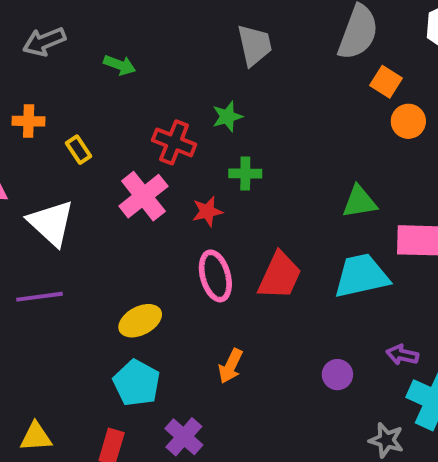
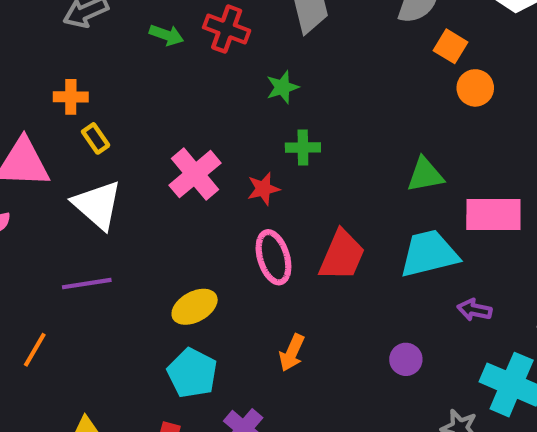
red cross: (174, 142) -> (227, 29), moved
yellow rectangle: (78, 150) -> (96, 138), moved
purple arrow: (402, 355) -> (474, 310), moved

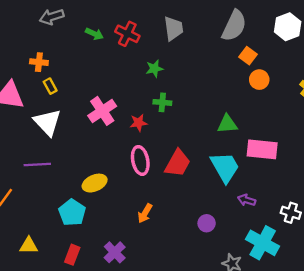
cyan trapezoid: (429, 254) -> (225, 167), turned 68
cyan pentagon: (192, 373) -> (72, 213), moved

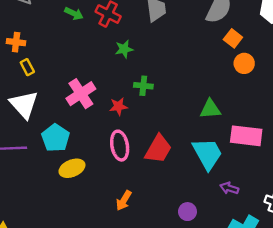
green star: (154, 69) -> (124, 49), moved
cyan pentagon: (72, 213) -> (56, 138), moved

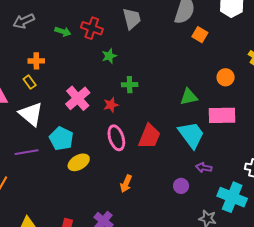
orange cross: (16, 42) -> (36, 61), moved
orange circle: (244, 63) -> (226, 77), moved
purple arrow: (229, 188) -> (204, 168), moved

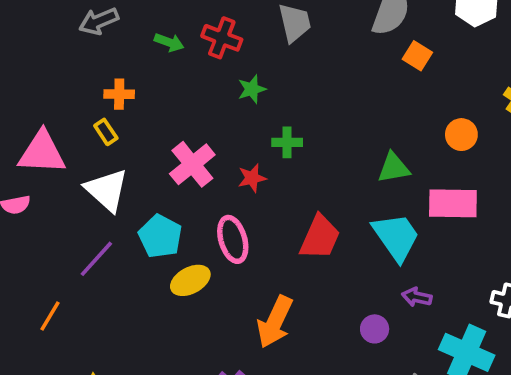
pink ellipse: (116, 138) -> (233, 239), moved
purple line: (27, 152) -> (96, 259), turned -40
orange arrow: (126, 184) -> (275, 322), size x1.6

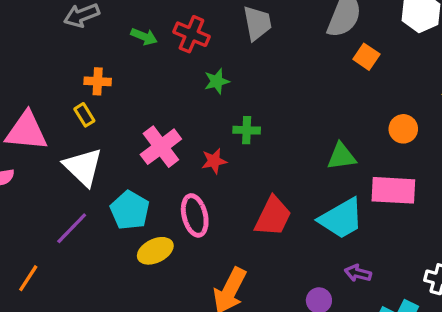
cyan trapezoid: (396, 237) -> (341, 218), turned 93

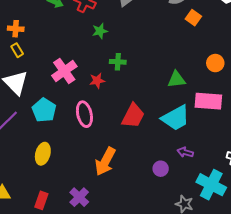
orange cross: (98, 81) -> (16, 29), moved
yellow ellipse: (155, 251) -> (43, 154), moved, turned -50

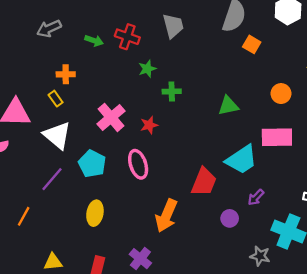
orange cross: (16, 29) -> (66, 74), moved
green cross: (118, 62) -> (172, 91), moved
green triangle: (176, 79) -> (228, 106), moved
red trapezoid: (133, 116) -> (204, 182), moved
purple arrow: (185, 152) -> (256, 197), turned -56

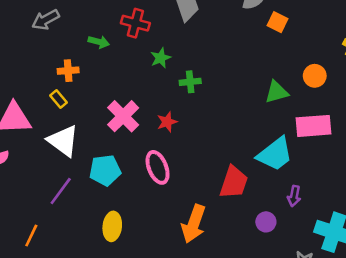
green arrow: (94, 41) -> (99, 42), moved
green triangle: (228, 106) -> (277, 92), moved
cyan pentagon: (92, 164) -> (105, 170), turned -30
purple arrow: (256, 197) -> (294, 196), turned -30

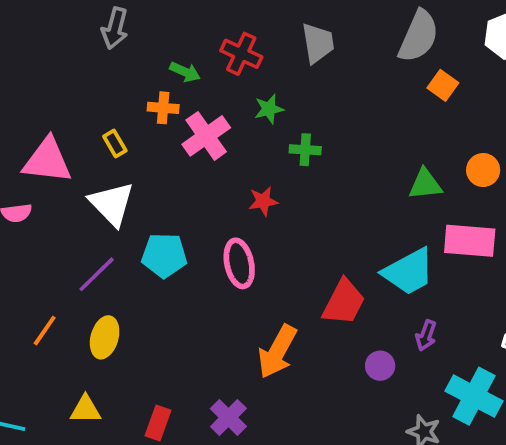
gray arrow: (46, 20) -> (115, 28), turned -56
orange cross: (68, 71) -> (163, 108), moved
pink cross: (123, 116) -> (206, 136), moved
yellow ellipse: (112, 226) -> (105, 337), moved

